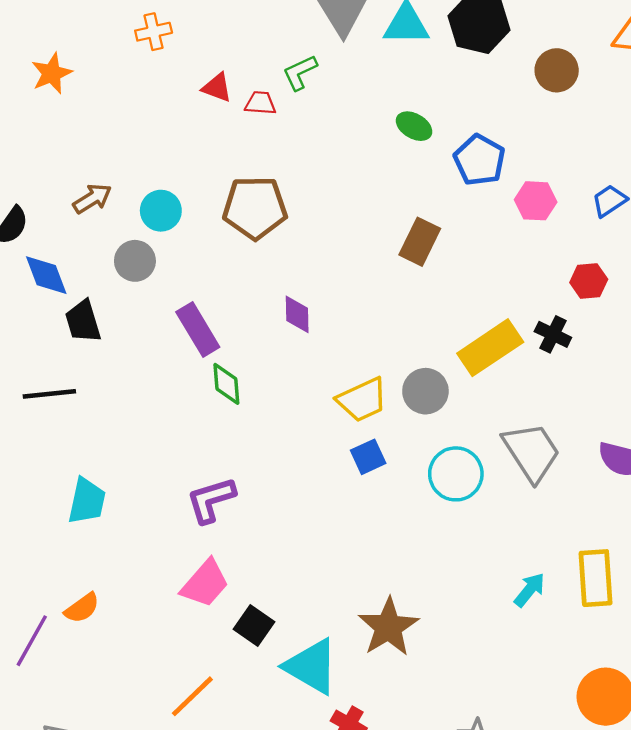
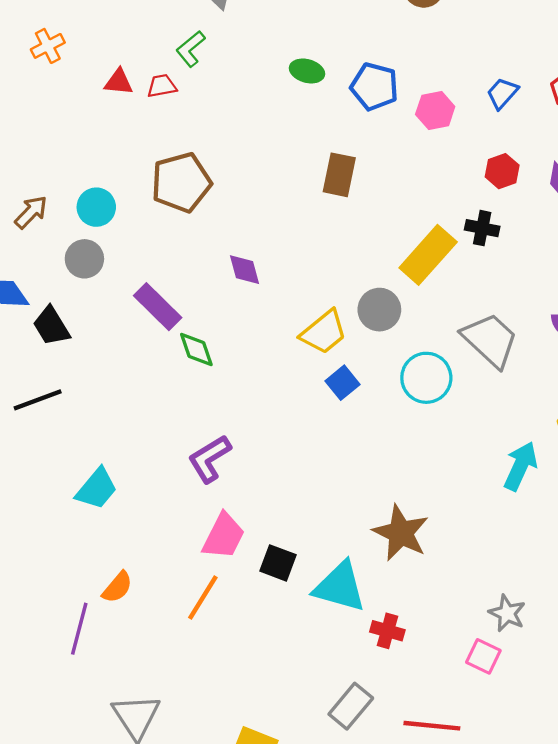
cyan trapezoid: (87, 501) -> (97, 489), turned 42
cyan arrow: (529, 590) -> (520, 466), size x1.4
orange line: (192, 696) -> (203, 598), moved

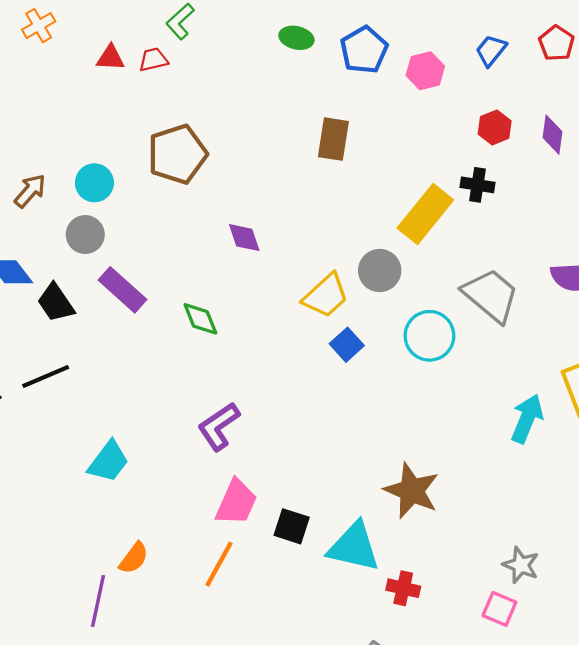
blue pentagon: (374, 87) -> (364, 50), turned 30
purple rectangle: (158, 307) -> (123, 290), moved

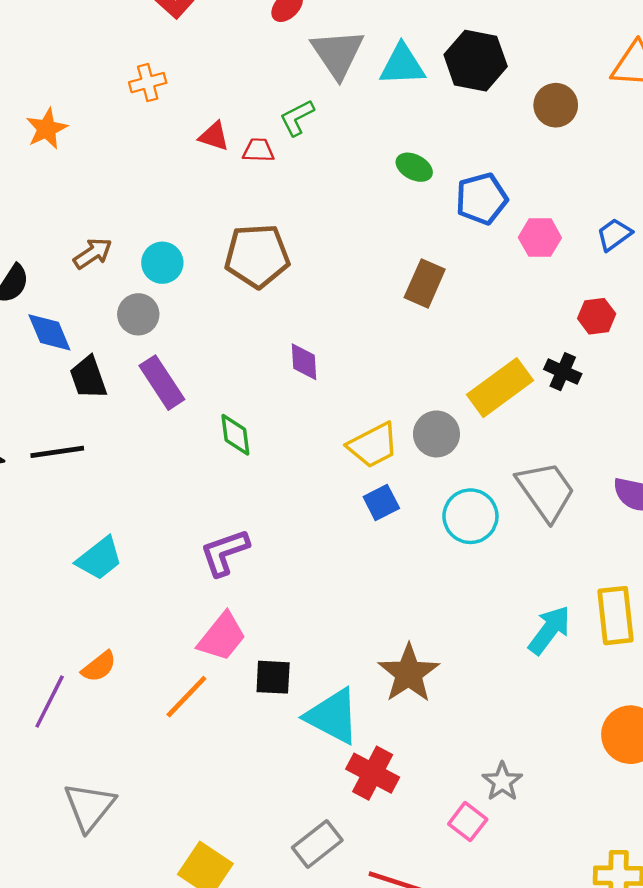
black square: (292, 526) -> (273, 677), turned -30
red cross: (403, 588) -> (373, 773), size x1.4

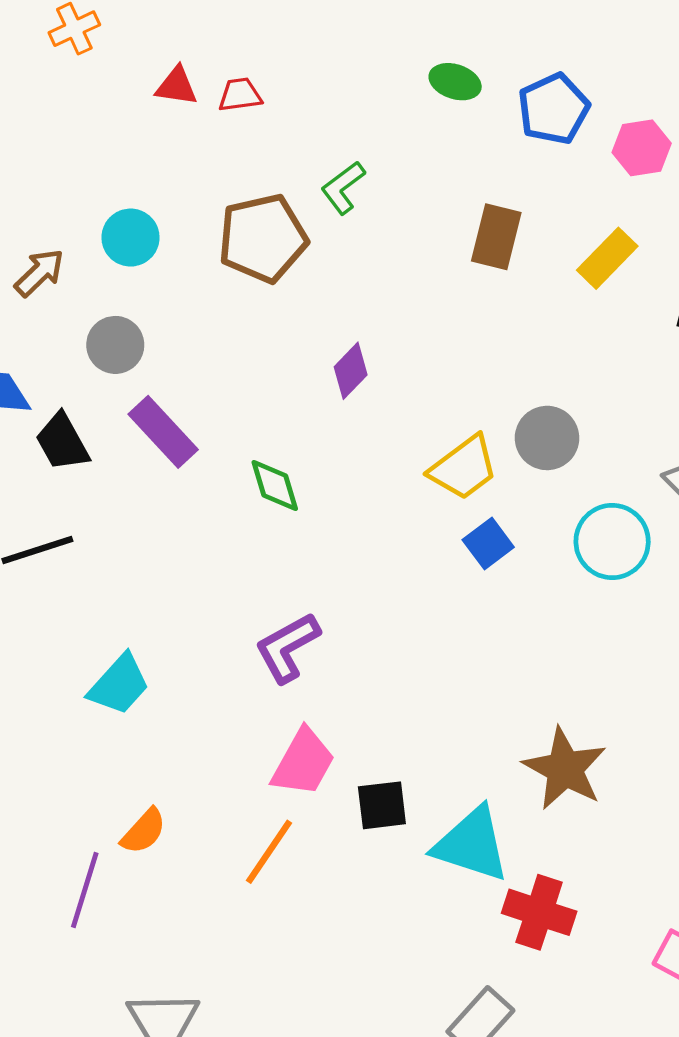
green L-shape: (297, 118) -> (343, 188), moved
cyan circle: (162, 263) -> (131, 238), moved
purple diamond: (304, 362) -> (351, 371), turned 57
yellow rectangle: (500, 388) -> (607, 258), moved, size x0.7

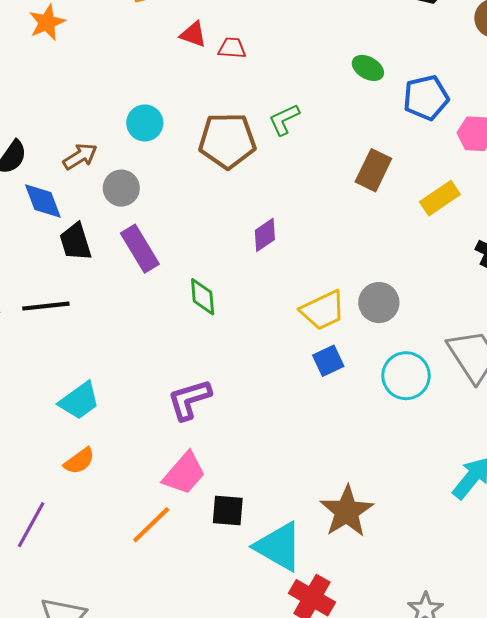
brown arrow: (39, 273) -> (80, 156), moved
orange semicircle: (144, 831) -> (79, 461), moved

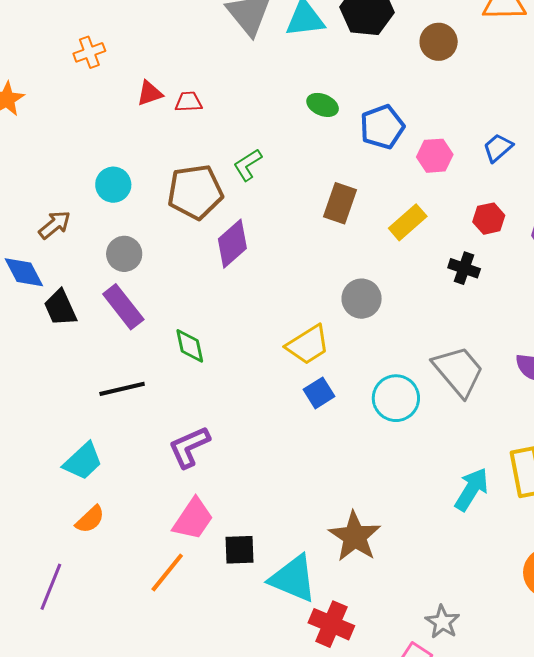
red triangle: (193, 34) -> (150, 93), turned -32
gray circle: (121, 188) -> (124, 254), moved
purple diamond: (265, 235) -> (232, 244), moved, size x1.4
gray circle: (379, 303) -> (362, 299), moved
black line: (46, 306) -> (122, 389), moved

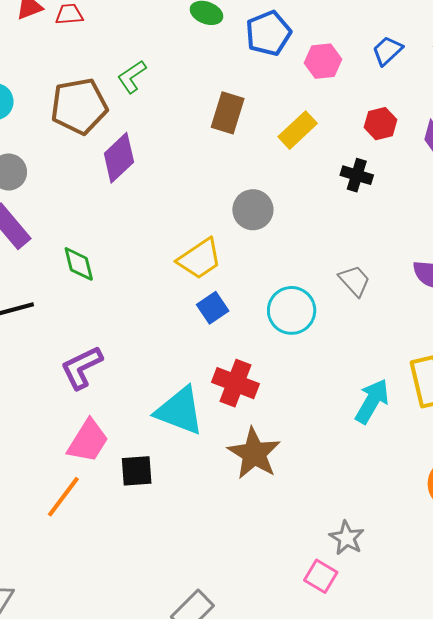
gray trapezoid: (458, 371) -> (355, 281), size x0.6
cyan triangle: (293, 579) -> (180, 411), moved
red cross: (331, 624) -> (235, 383), moved

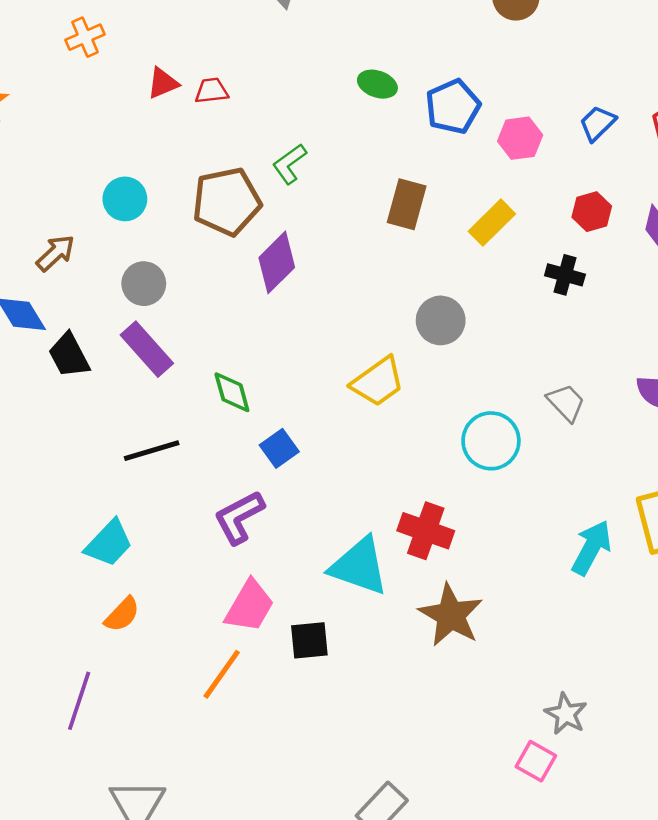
blue square: (213, 308) -> (279, 448), moved

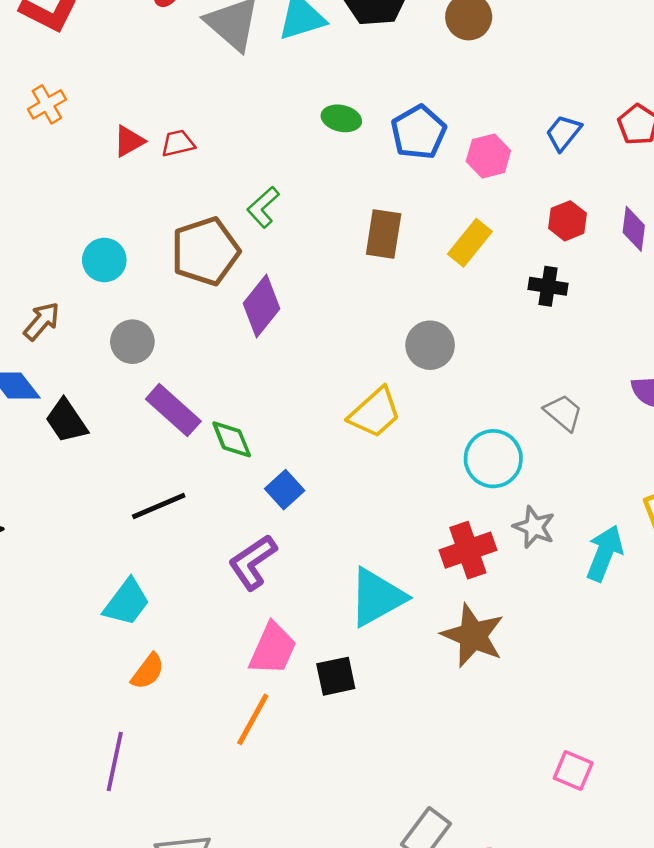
purple rectangle: (147, 349) -> (173, 410), moved
red cross: (426, 531) -> (468, 550), moved, turned -32
cyan triangle: (359, 566) -> (377, 597), turned -42
gray star: (566, 714) -> (534, 527), moved

